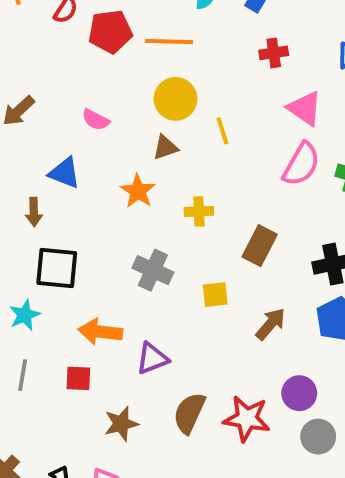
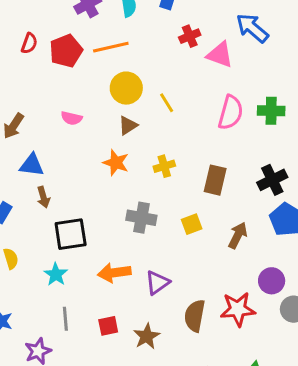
pink triangle: (305, 108) -> (220, 55), moved
blue triangle: (65, 173) -> (32, 165), moved
red square: (78, 378) -> (108, 326), moved

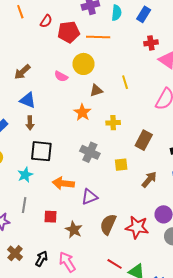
yellow circle: (126, 88) -> (84, 64), moved
brown star: (147, 336) -> (74, 230), turned -30

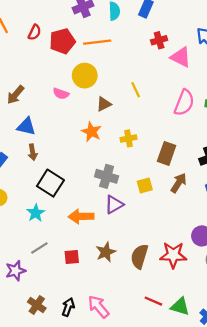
black square: (41, 151) -> (50, 183), turned 35
brown arrow: (149, 180) -> (179, 183), moved
purple triangle: (89, 197) -> (114, 205), moved
gray line: (24, 205) -> (39, 248), turned 56
brown star: (74, 230) -> (106, 252), moved, turned 30

